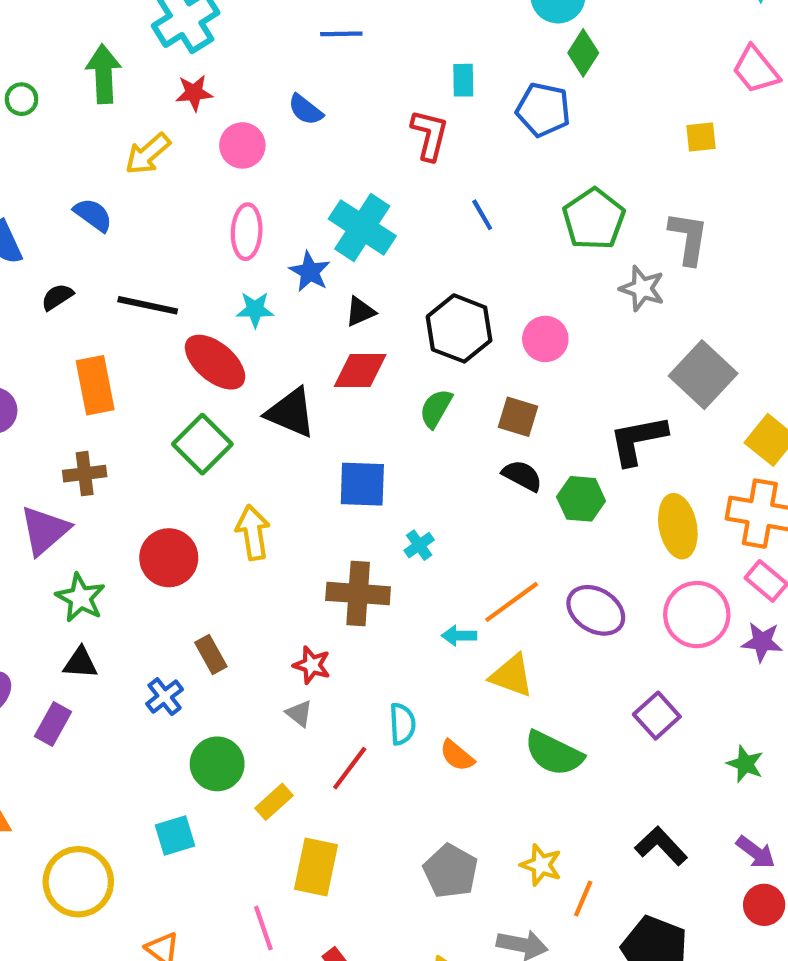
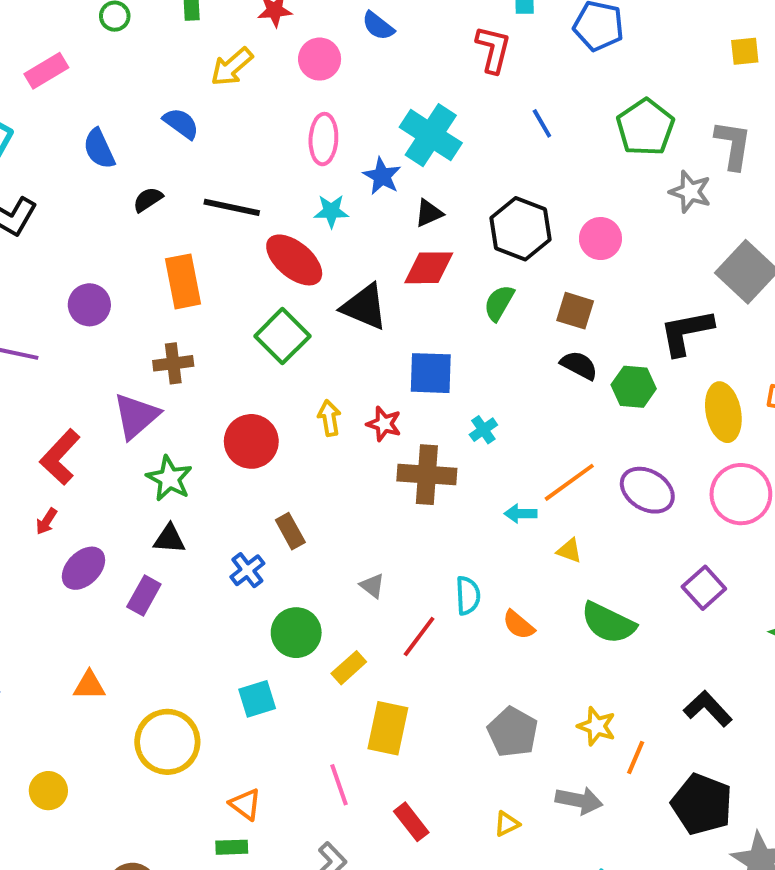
yellow arrow: (253, 533) -> (329, 418), size x0.7
red star: (312, 665) -> (384, 424), moved
yellow triangle: (512, 676) -> (569, 551), size x0.6

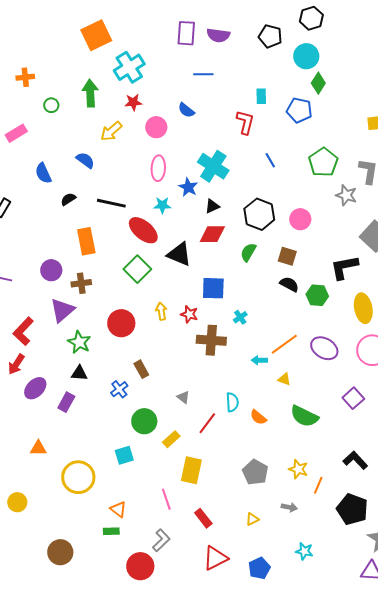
purple circle: (89, 305) -> (51, 270), moved
red arrow: (46, 521) -> (16, 364), size x1.5
gray arrow: (579, 800) -> (289, 507), size x0.7

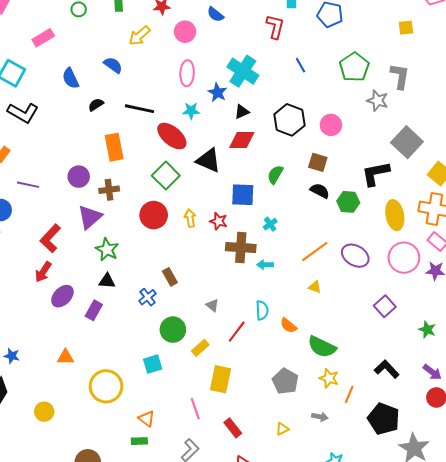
green semicircle: (248, 252) -> (275, 175), moved
red circle: (121, 323) -> (154, 215), moved
cyan arrow: (259, 360) -> (265, 265), moved
green semicircle: (304, 416) -> (322, 347), moved

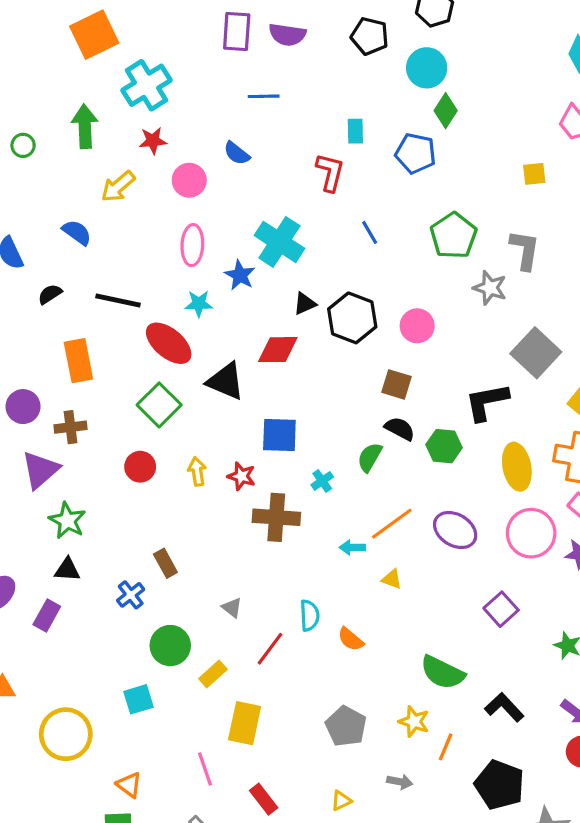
black triangle: (242, 112) -> (305, 304), moved
green semicircle: (275, 175) -> (370, 457), moved
red circle: (154, 215) -> (140, 467), size x0.7
cyan arrow: (265, 265) -> (352, 547), moved
green semicircle: (322, 347) -> (442, 672), moved

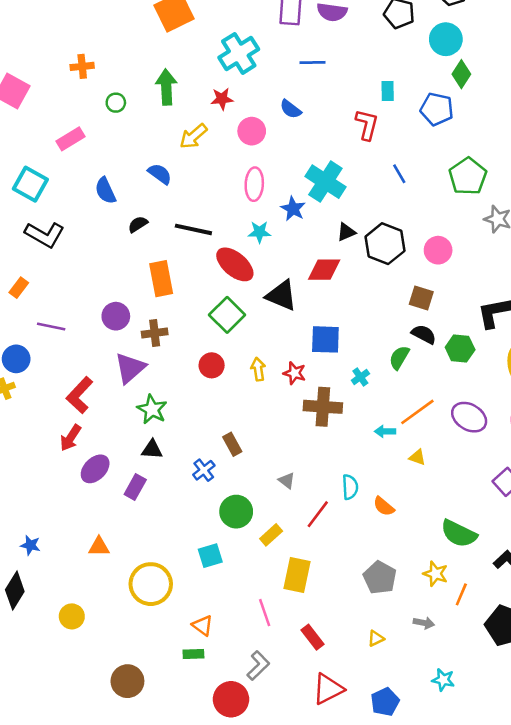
cyan cross: (146, 85) -> (239, 53), moved

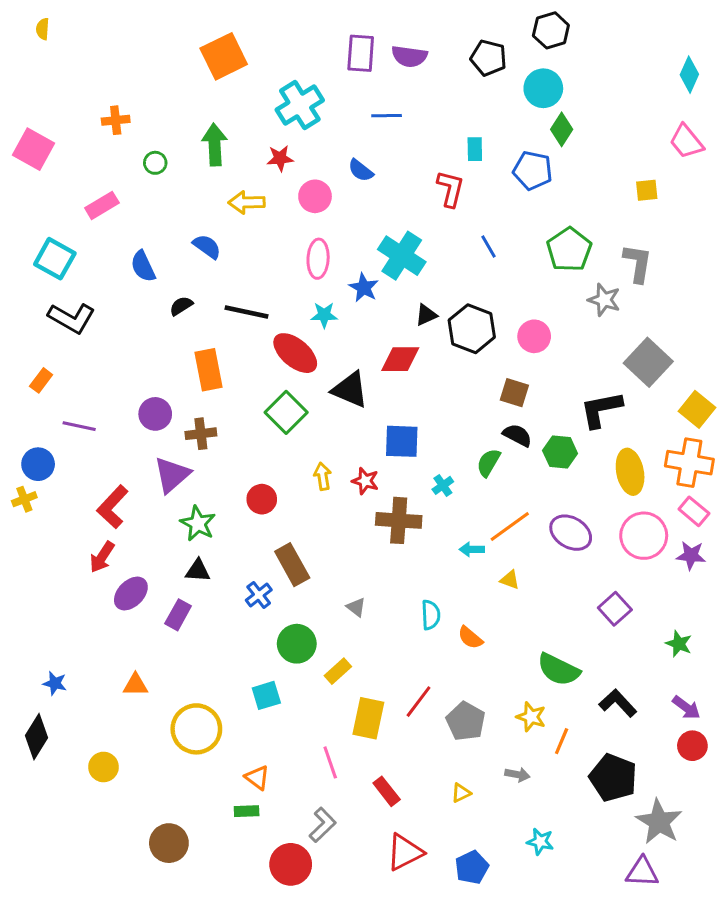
yellow arrow: (193, 136) -> (247, 202), turned 40
red circle: (212, 365) -> (262, 499), moved
brown rectangle: (232, 444) -> (292, 565), size x1.5
red line: (318, 514) -> (419, 702), moved

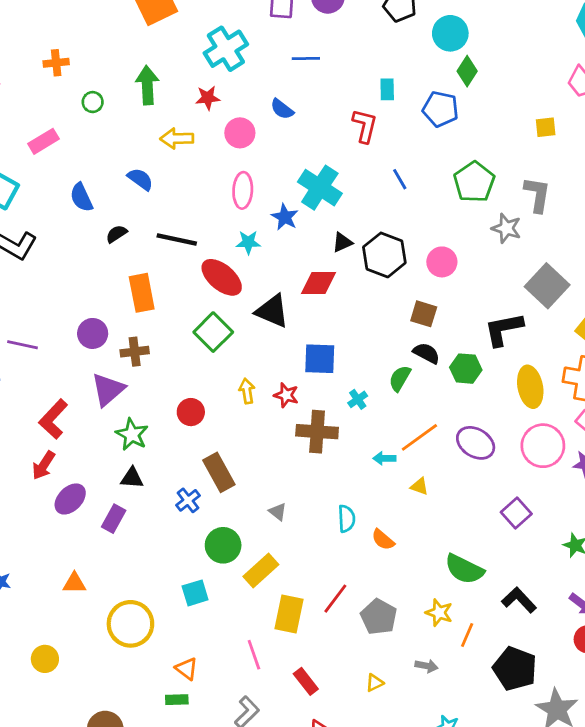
yellow rectangle: (338, 671) -> (261, 571), size x1.4

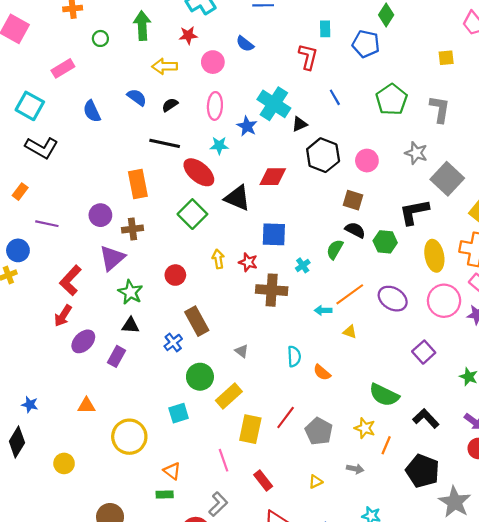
gray star: (506, 228) -> (416, 153), moved
black semicircle: (116, 234) -> (170, 105), moved
black triangle: (342, 242) -> (300, 124), moved

